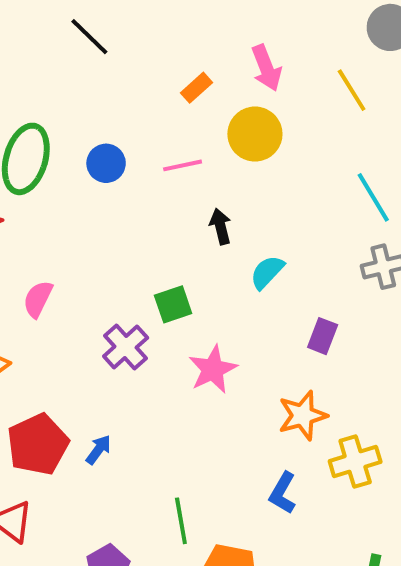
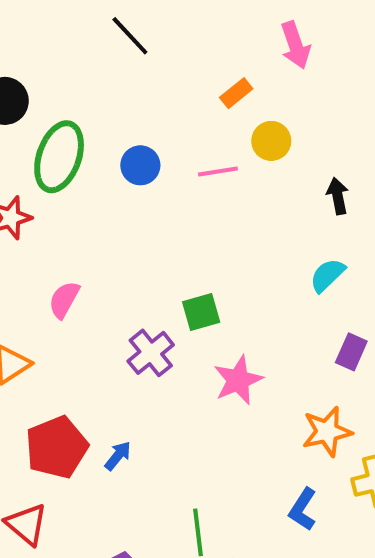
pink arrow: (266, 68) -> (295, 45), moved
yellow circle: (255, 134) -> (271, 141), moved, size x0.7
black arrow: (220, 226) -> (338, 196), moved
cyan semicircle: (267, 272) -> (327, 275), moved

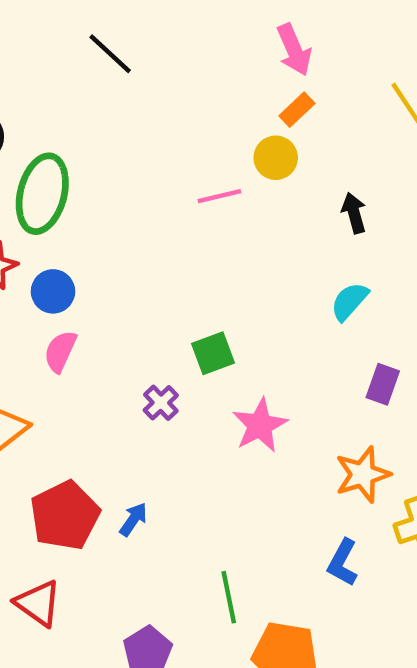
orange rectangle: (236, 93) -> (297, 110), moved
blue circle: (140, 165) -> (53, 291), moved
purple cross: (151, 353) -> (161, 403), size x0.7

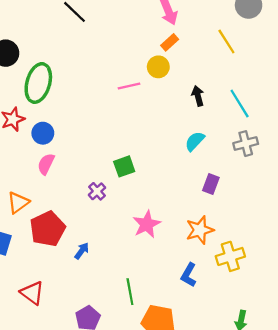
pink star: (260, 425) -> (147, 224), moved
red pentagon: (65, 515) -> (48, 229), moved

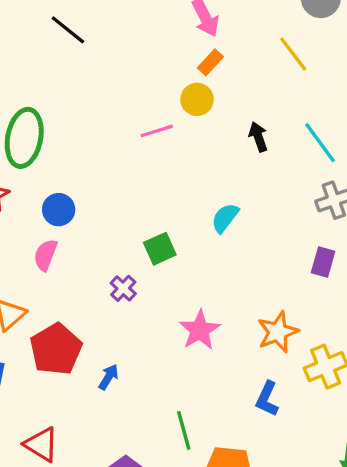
blue circle: (43, 133) -> (59, 210), moved
cyan semicircle: (195, 141) -> (225, 218), moved
purple rectangle: (211, 184) -> (323, 262), moved

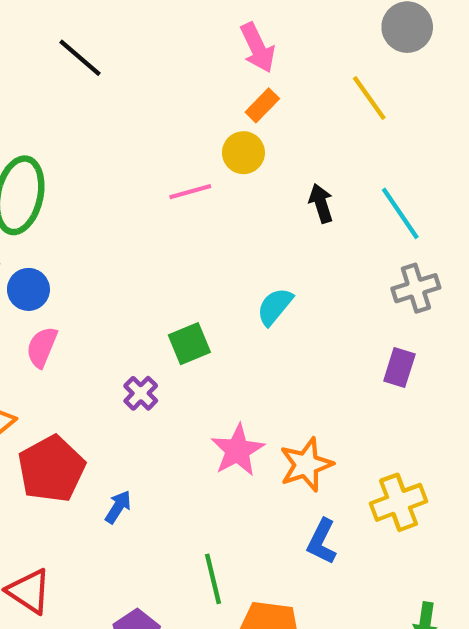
blue circle: (59, 210) -> (28, 289), moved
orange star: (278, 332) -> (306, 465), moved

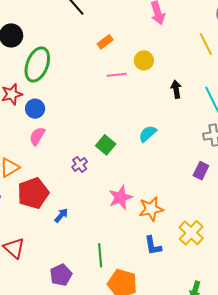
orange rectangle: (262, 105) -> (105, 42), moved
green square: (189, 344) -> (106, 145), turned -36
yellow cross: (399, 502) -> (191, 233), turned -35
blue L-shape: (322, 542) -> (153, 246), turned -45

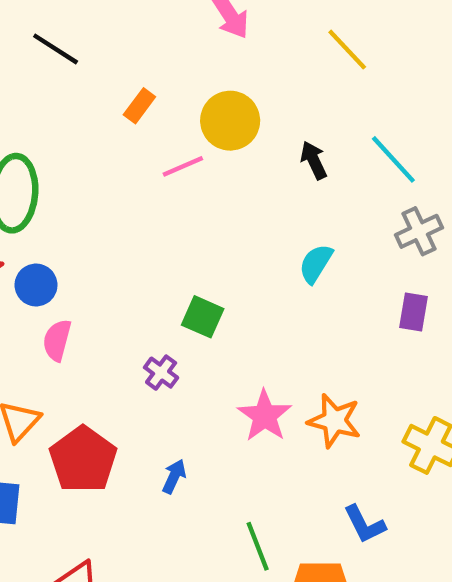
yellow circle: (144, 60) -> (230, 121), size x1.4
cyan semicircle: (148, 134) -> (316, 264), moved
orange star: (151, 209) -> (334, 421), turned -30
blue arrow: (61, 215) -> (174, 476), moved
blue L-shape: (153, 246) -> (365, 524), moved

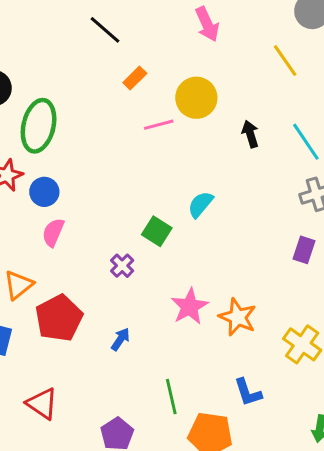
black line: (56, 49) -> (105, 30), moved
cyan semicircle: (316, 264) -> (200, 204), moved

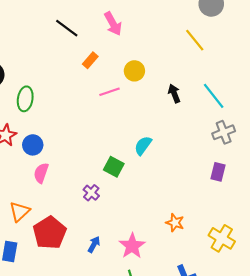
pink arrow: (207, 24) -> (113, 24), moved
yellow circle: (196, 98) -> (134, 71), size x0.7
green ellipse: (39, 126) -> (25, 99), size x0.7
pink star: (190, 306) -> (132, 246), moved
orange star: (238, 317) -> (175, 223), size x0.7

